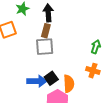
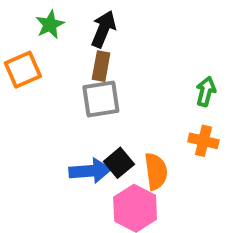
black arrow: (48, 13) -> (103, 29), turned 30

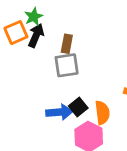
black arrow: (103, 29) -> (36, 35), moved
orange square: (23, 70) -> (16, 33), moved

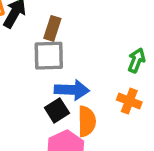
blue arrow: (59, 112) -> (72, 90), moved

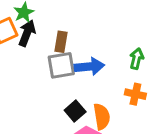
blue arrow: (72, 90) -> (89, 67), moved

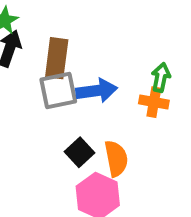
brown rectangle: (61, 42) -> (57, 58), size x1.4
orange cross: (135, 94) -> (154, 102), moved

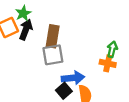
blue arrow: (97, 91) -> (73, 78), moved

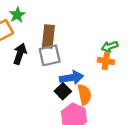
black arrow: (26, 30) -> (20, 54), moved
green arrow: (112, 49) -> (110, 46), turned -119

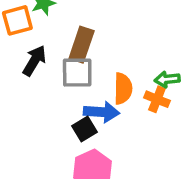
orange semicircle: (84, 95) -> (123, 89), moved

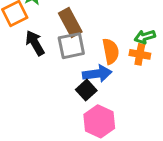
brown rectangle: (82, 45) -> (70, 23), turned -36
black arrow: (34, 61) -> (35, 43), turned -50

